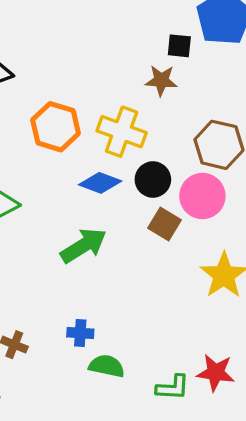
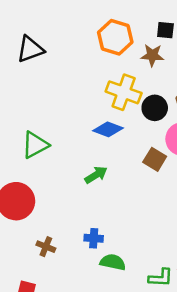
orange hexagon: (56, 127) -> (115, 37), moved
black circle: (153, 180) -> (155, 108), moved
green arrow: (84, 246) -> (96, 175), size x0.7

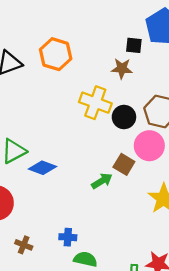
orange hexagon: (115, 37) -> (56, 54), moved
blue diamond: (108, 129) -> (42, 168), moved
green arrow: (96, 175) -> (102, 181), moved

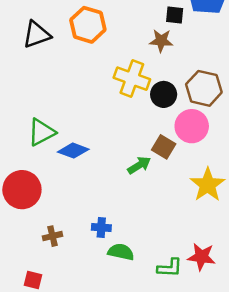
brown cross: (24, 245) -> (52, 236), turned -35

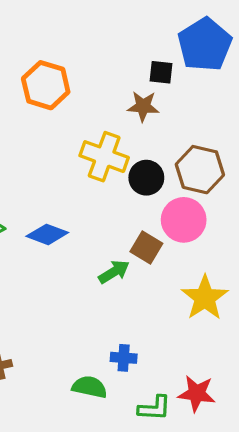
blue diamond: (73, 151) -> (47, 234), moved
blue cross: (101, 227) -> (124, 358), moved

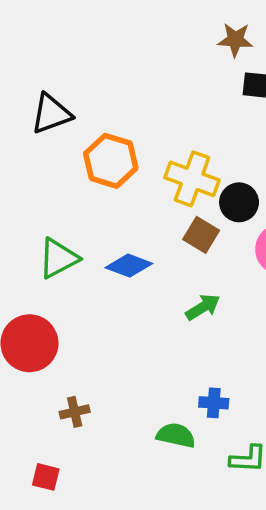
orange hexagon: (46, 85) -> (111, 161), moved
brown star: (143, 106) -> (235, 40), moved
brown square: (146, 247) -> (201, 235), moved

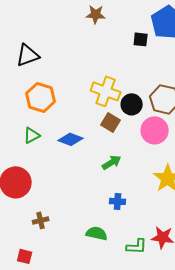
brown star: (235, 40) -> (96, 14), moved
orange hexagon: (111, 161) -> (41, 97), moved
green triangle: (58, 258) -> (32, 135), size x0.7
blue cross: (214, 403) -> (118, 201), moved

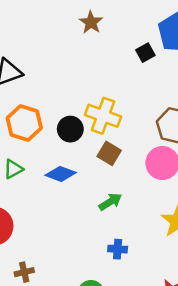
brown star: (96, 14) -> (91, 22), turned 30
black square: (141, 39) -> (145, 53), turned -35
black circle: (132, 104) -> (70, 129), moved

